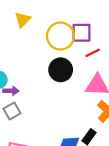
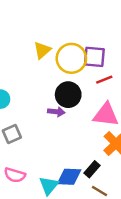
yellow triangle: (23, 20) -> (42, 50), moved
purple arrow: (11, 91) -> (56, 112), moved

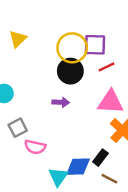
yellow triangle: (42, 50) -> (18, 39), moved
black circle: (68, 95) -> (70, 71), moved
pink semicircle: (15, 175) -> (35, 147), moved

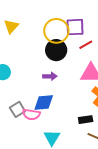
gray square: (18, 128) -> (17, 109), moved
black rectangle: (100, 158) -> (86, 120), turned 48
blue diamond: (78, 167) -> (44, 102), moved

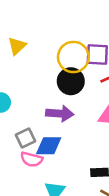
purple arrow: (50, 76) -> (60, 113), size x1.5
gray square: (17, 109) -> (25, 138), moved

